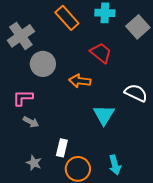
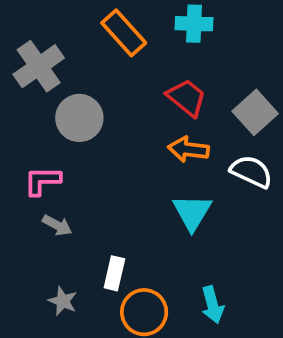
gray square: (138, 27) -> (255, 112), moved
orange arrow: (80, 81) -> (188, 149), moved

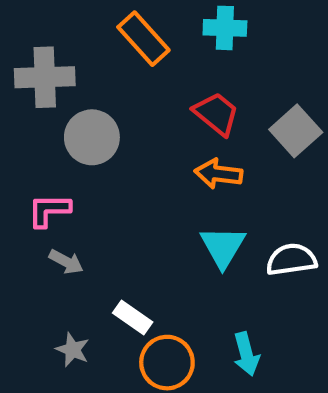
gray cross: (39, 66) -> (45, 77), turned 33
white semicircle: (251, 172) -> (291, 260), moved, turned -33
white rectangle: (114, 273) -> (133, 317), turned -68

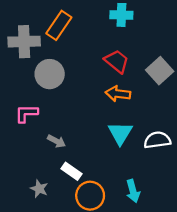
orange rectangle: (143, 39) -> (59, 25), moved, turned 76
gray arrow: (66, 262) -> (57, 141), moved

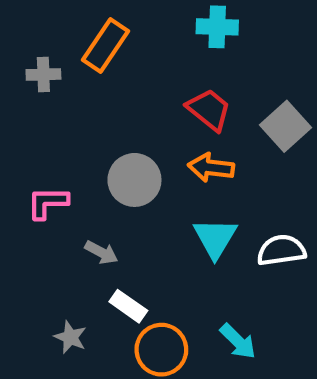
gray cross: (24, 42) -> (43, 74), size x0.6
gray circle: (50, 74) -> (134, 180), moved
cyan arrow: (133, 191) -> (238, 341), turned -30

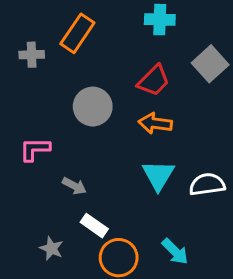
red trapezoid: (209, 110) -> (154, 81), turned 96
gray square: (286, 126) -> (210, 64), moved
gray circle: (134, 180) -> (93, 107), moved

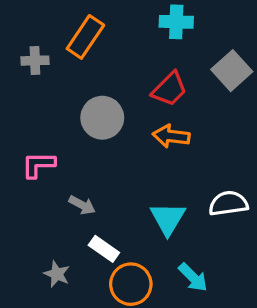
cyan triangle: (158, 175) -> (168, 219), moved

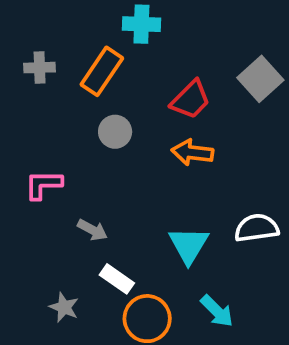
cyan cross: (176, 22) -> (141, 24), moved
orange rectangle: (85, 37) -> (102, 71), moved
gray circle: (102, 118) -> (115, 132), size x0.7

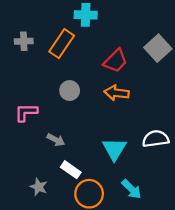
gray circle: (115, 132) -> (70, 91), moved

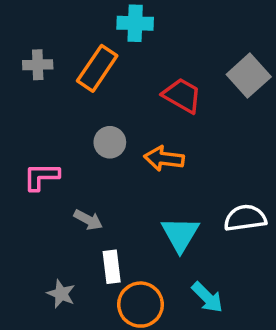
red trapezoid: (115, 61) -> (182, 95), turned -105
orange arrow: (117, 93) -> (164, 159), moved
white rectangle: (71, 170) -> (112, 267), turned 48

